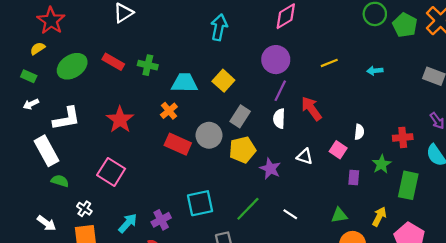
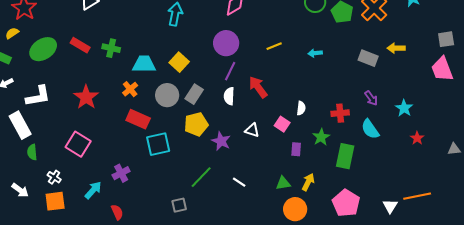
gray circle: (209, 135) -> (167, 95), moved
green semicircle: (60, 181) -> (32, 152), turned -112
cyan square: (200, 203) -> (158, 144), moved
yellow arrow: (379, 217) -> (308, 182), moved
purple cross: (161, 220) -> (121, 173), moved

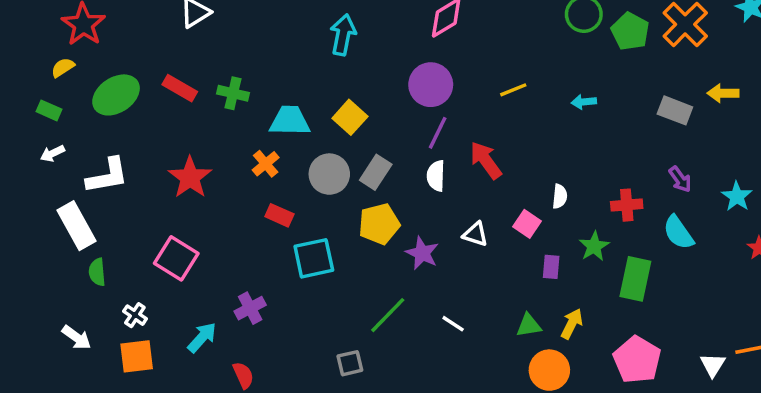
red rectangle: (138, 119) -> (279, 215), size x0.7

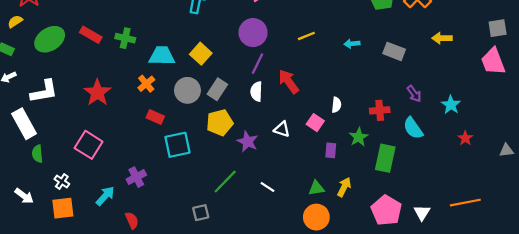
gray rectangle: (675, 110) -> (394, 51), moved
white triangle: (713, 365) -> (422, 213), moved
orange circle: (549, 370) -> (316, 217), moved

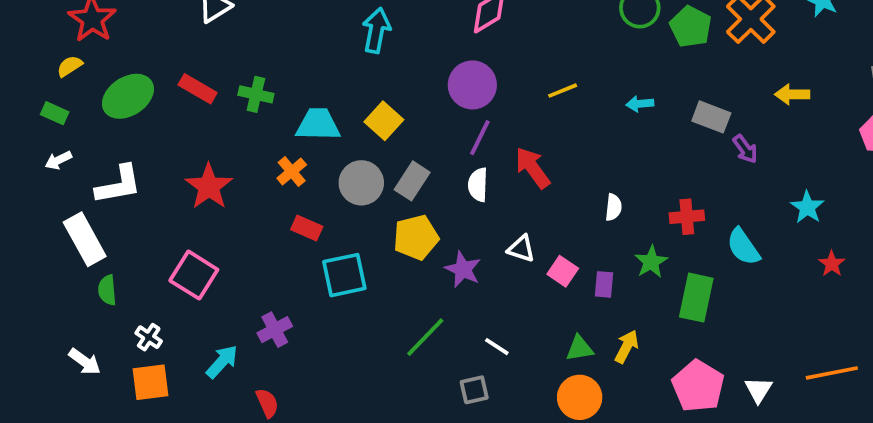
purple arrow: (414, 94) -> (745, 149), moved
pink square: (315, 123) -> (563, 271), moved
gray square: (201, 213) -> (474, 390), moved

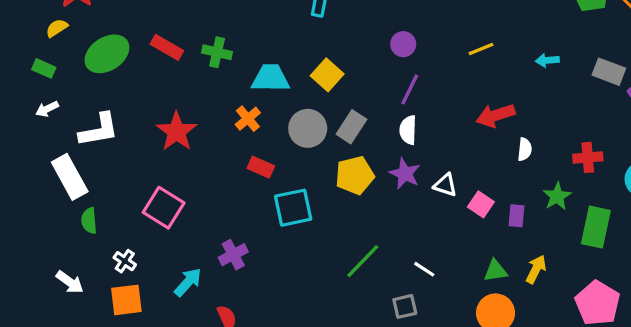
purple circle: (472, 85) -> (403, 44), size x0.6
red arrow: (533, 168) -> (496, 115), moved, turned -72
purple star: (463, 269) -> (405, 174), moved

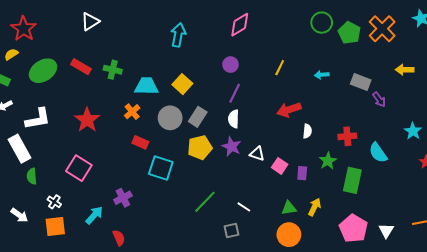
yellow line: (481, 49) -> (280, 68), turned -42
cyan square: (293, 208) -> (161, 168), turned 30

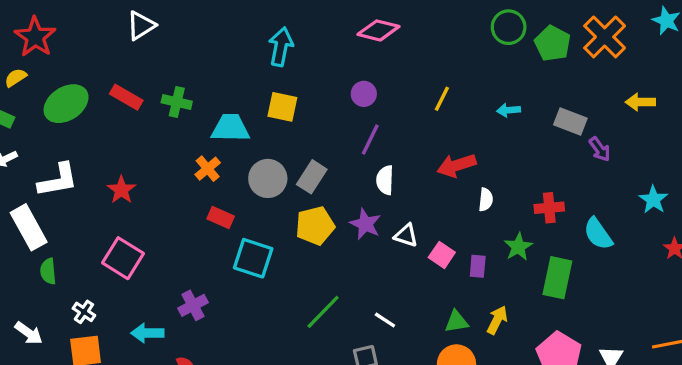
pink diamond: (240, 25) -> (378, 30), turned 45
yellow square: (182, 84) -> (282, 107), moved, turned -30
white semicircle: (234, 119) -> (385, 180), moved
red star: (87, 120) -> (121, 190), moved, size x0.7
cyan arrow: (94, 215) -> (147, 333), turned -132

